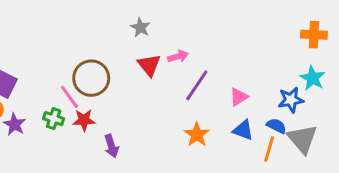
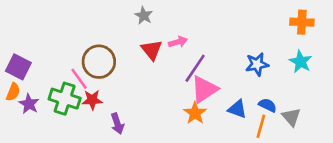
pink triangle: (239, 97) -> (204, 89), moved, size x1.6
blue star: (291, 100) -> (257, 64), moved
green cross: (54, 119) -> (65, 99), size x1.6
gray triangle: (302, 139) -> (291, 117), size x0.7

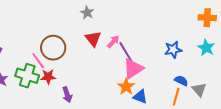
pink arrow: (178, 42) -> (113, 42), moved, turned -32
purple line: (195, 68) -> (126, 53), turned -65
blue triangle: (237, 109) -> (140, 97), moved

